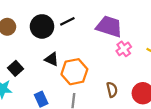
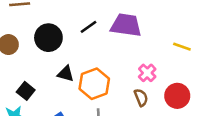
black line: (67, 21) -> (88, 27), moved
pink cross: (124, 49) -> (147, 73), moved

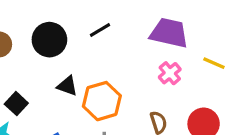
purple trapezoid: (126, 25) -> (169, 33), moved
pink cross: (147, 73) -> (170, 73), moved

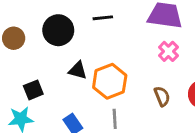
black line: (100, 30) -> (103, 18), turned 30
black square: (16, 104) -> (33, 90), turned 30

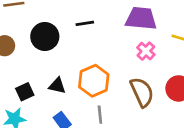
black triangle: (78, 70) -> (57, 86), moved
brown semicircle: (162, 96) -> (142, 92), size x1.6

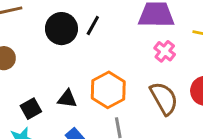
black line: (85, 23) -> (93, 26), turned -48
black circle: (45, 37) -> (61, 29), moved

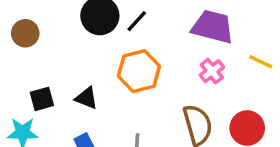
orange hexagon: (108, 90) -> (139, 71), moved

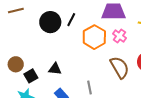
brown circle: (25, 33) -> (16, 64), moved
orange hexagon: (139, 71) -> (94, 37), moved

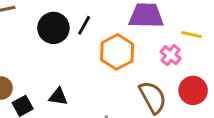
pink cross: (119, 36) -> (171, 55), moved

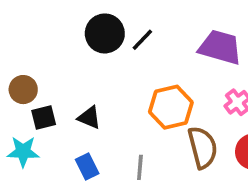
orange hexagon: (117, 52) -> (171, 107), moved

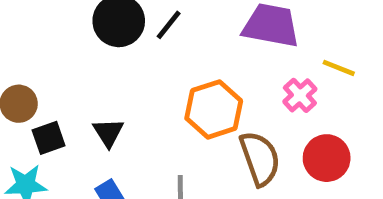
black triangle: (89, 117) -> (108, 133), turned 40

